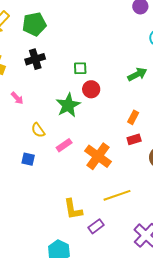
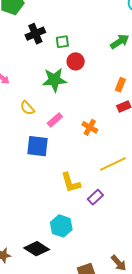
black cross: (35, 59) -> (35, 34), moved
green star: (68, 105) -> (54, 80), turned 30
orange cross: (98, 156) -> (90, 127), size x0.6
blue square: (28, 159) -> (37, 146), moved, size x1.6

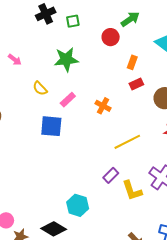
red circle: (76, 61) -> (111, 37), moved
yellow L-shape: (71, 183) -> (132, 191), moved

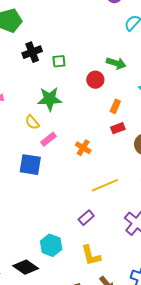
green arrow: (130, 19) -> (116, 63), turned 48
yellow semicircle: (40, 88) -> (32, 122), moved
yellow L-shape: (132, 191) -> (91, 255), moved

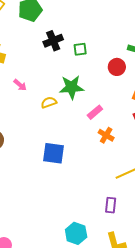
yellow semicircle: (32, 122) -> (49, 102), moved, turned 112
pink rectangle: (48, 139) -> (95, 112), moved
purple rectangle: (86, 218) -> (111, 205), turned -42

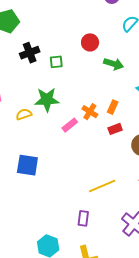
red circle: (117, 67) -> (90, 42), moved
orange cross: (106, 135) -> (90, 112), moved

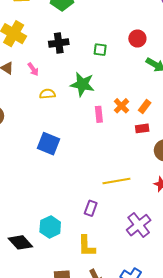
black cross: (30, 53) -> (59, 43), moved
yellow semicircle: (24, 114) -> (47, 94), moved
pink rectangle: (70, 125) -> (99, 114), turned -70

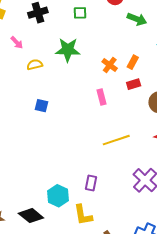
pink rectangle: (99, 114) -> (102, 97), moved
blue square: (48, 144) -> (41, 106), moved, size x0.6
purple rectangle: (91, 208) -> (91, 183), moved
yellow L-shape: (87, 246) -> (83, 215), moved

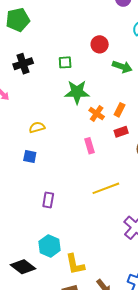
green star: (68, 50) -> (77, 92), moved
yellow semicircle: (35, 65) -> (37, 127), moved
purple rectangle: (91, 183) -> (48, 200), moved

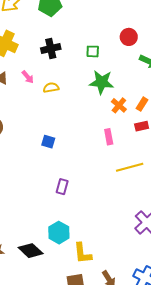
yellow semicircle: (37, 127) -> (51, 88), moved
yellow line: (106, 188) -> (130, 167), moved

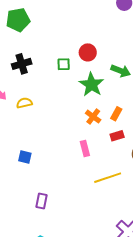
red circle: (129, 37) -> (88, 52), moved
green star: (102, 82) -> (91, 85), moved, turned 30

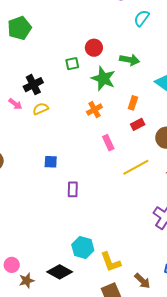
black cross: (22, 64) -> (33, 85), moved
orange cross: (93, 117) -> (94, 110), moved, turned 35
purple rectangle: (41, 201) -> (73, 189), moved

